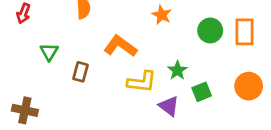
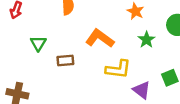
green star: (177, 70) -> (147, 40), moved
brown rectangle: (80, 72) -> (65, 61), turned 70

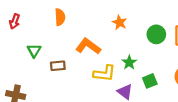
green star: (147, 40) -> (129, 63), moved

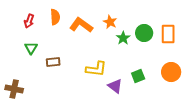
red arrow: (15, 21) -> (29, 21), moved
orange L-shape: (88, 46) -> (81, 25), moved
green star: (129, 63) -> (123, 38), moved

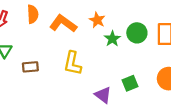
yellow L-shape: (96, 69) -> (73, 63), moved, turned 95

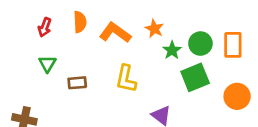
green square: (130, 83) -> (195, 77), moved, size x1.5

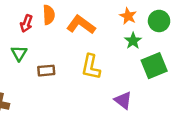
red arrow: (45, 27) -> (26, 23), moved
orange star: (154, 29) -> (128, 16), moved
green circle: (200, 44) -> (159, 21), moved

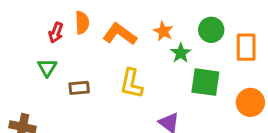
orange star: (128, 16) -> (163, 31), moved
green square: (154, 66) -> (205, 82), turned 30

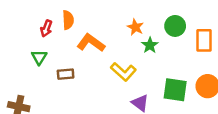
orange L-shape: (120, 34) -> (91, 43), moved
green square: (205, 82) -> (175, 90), moved
yellow L-shape: (131, 83) -> (123, 72), moved, turned -60

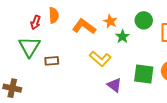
orange L-shape: (91, 43) -> (84, 26), moved
green triangle: (39, 57) -> (29, 47), size x1.6

